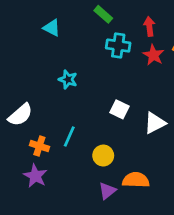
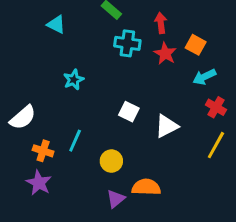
cyan star: (68, 79) -> (74, 80), turned 30

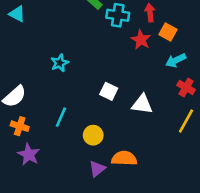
red arrow: (161, 23) -> (150, 13), moved
cyan triangle: (56, 24) -> (17, 14), moved
cyan cross: (127, 43) -> (118, 15), moved
white triangle: (167, 126) -> (142, 104), turned 35
orange cross: (43, 151) -> (20, 126), moved

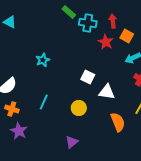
white square: (109, 91) -> (88, 77), moved
yellow circle: (93, 135) -> (79, 108), moved
orange semicircle: (124, 158) -> (118, 122), moved, turned 66

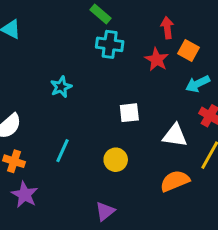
cyan cross: (88, 23) -> (110, 44), moved
white square: (88, 77) -> (129, 113), turned -32
white triangle: (107, 92) -> (175, 135), moved
orange semicircle: (118, 122) -> (175, 181), turned -90

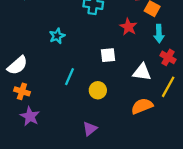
red star: (157, 60) -> (128, 27), moved
cyan arrow: (198, 84) -> (159, 34), turned -66
cyan line: (63, 151) -> (70, 77), moved

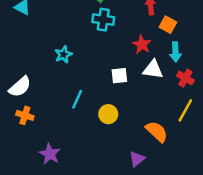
white triangle: (142, 72) -> (153, 69), moved
orange semicircle: (142, 106) -> (157, 132), turned 65
purple star: (30, 116) -> (50, 154), moved
purple triangle: (90, 129) -> (137, 159), moved

